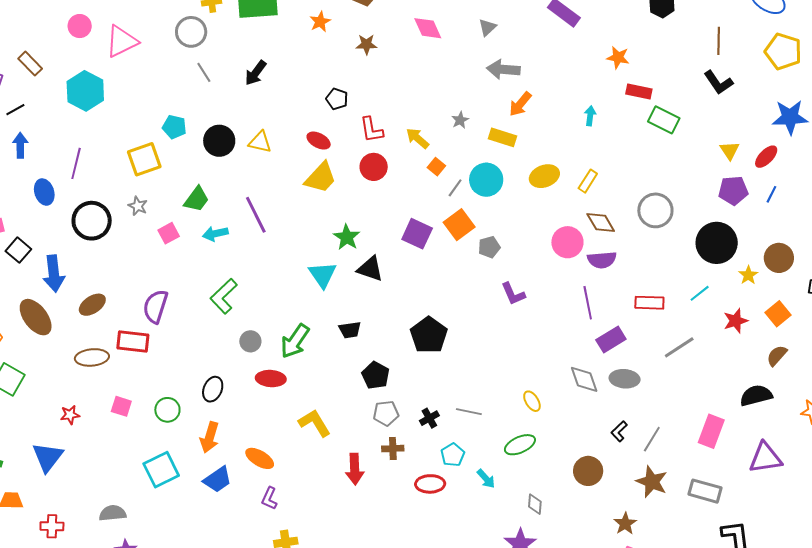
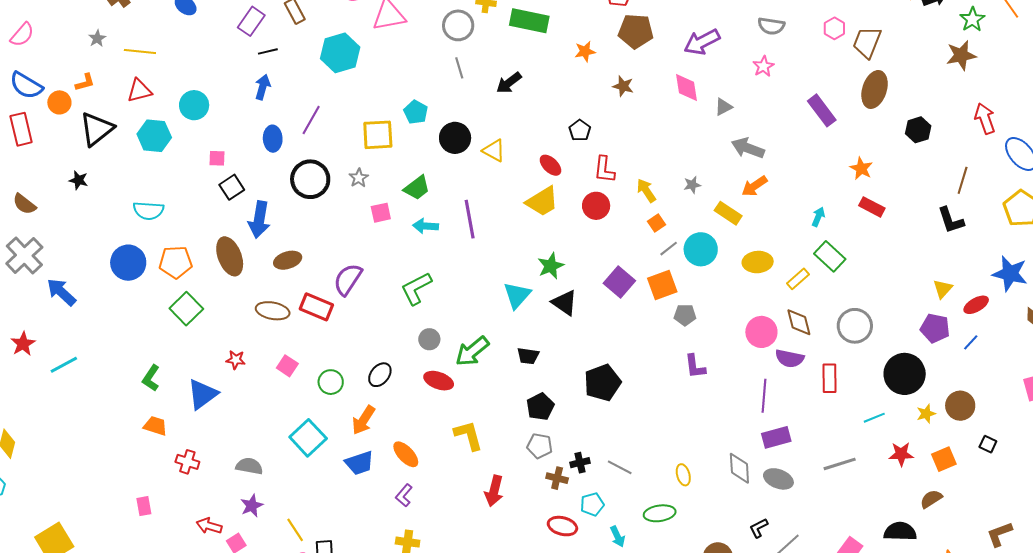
gray triangle: (487, 27) -> (723, 107), moved
green rectangle: (664, 120) -> (830, 256), moved
red rectangle: (649, 303) -> (830, 378), moved, turned 72
brown cross: (393, 449) -> (557, 478), moved
cyan square: (161, 470) -> (308, 438), turned -33

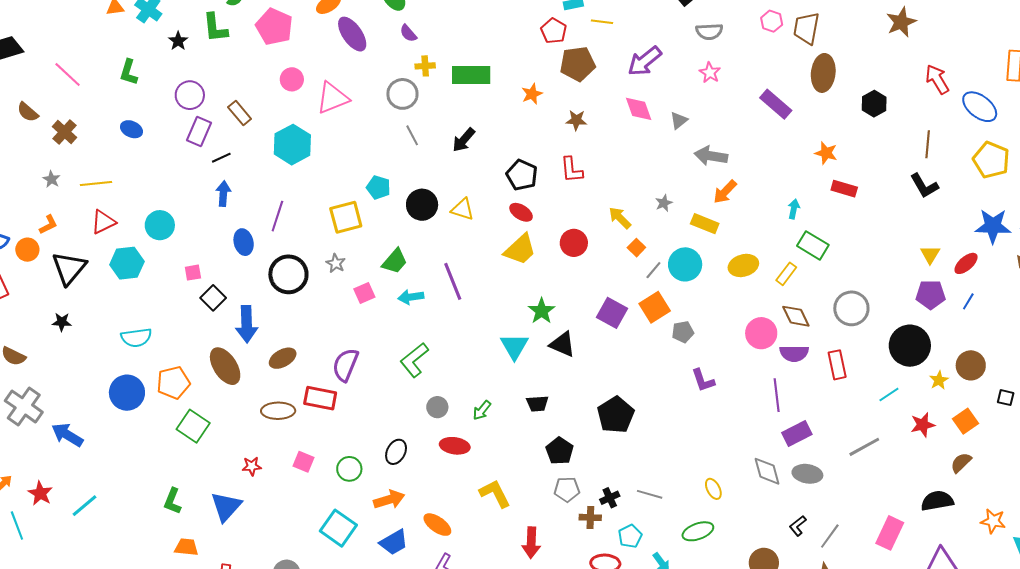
black pentagon: (580, 130) -> (522, 175), moved, size x1.4
red L-shape: (604, 169) -> (572, 170), moved
green arrow: (472, 351) -> (482, 410), size x0.6
orange arrow: (363, 420) -> (389, 500), turned -128

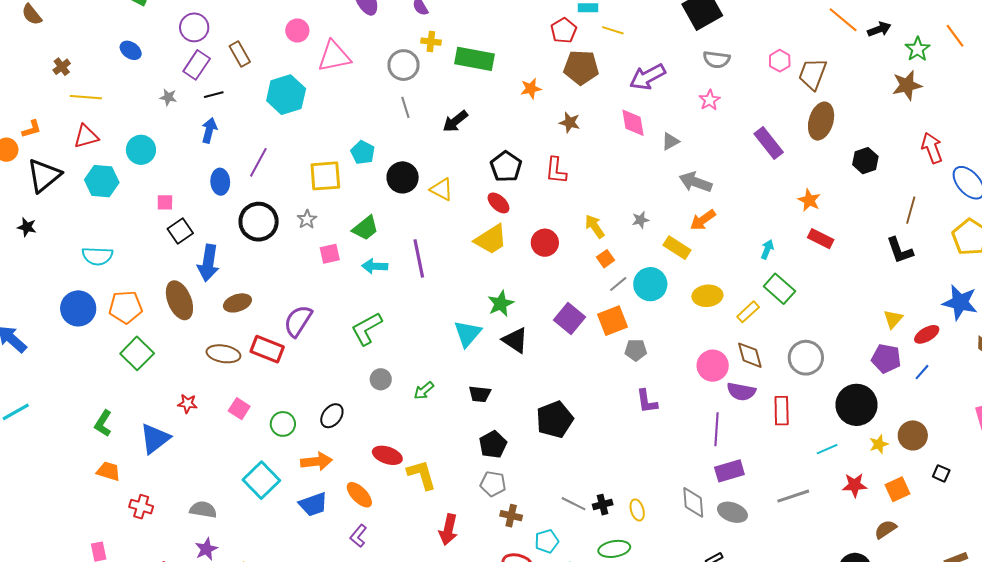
brown cross: (64, 132) -> (62, 67), moved, size x0.7
gray star: (51, 179) -> (168, 97), moved, turned -30
red ellipse: (455, 446) -> (387, 455), moved
black cross: (610, 498) -> (603, 505), moved

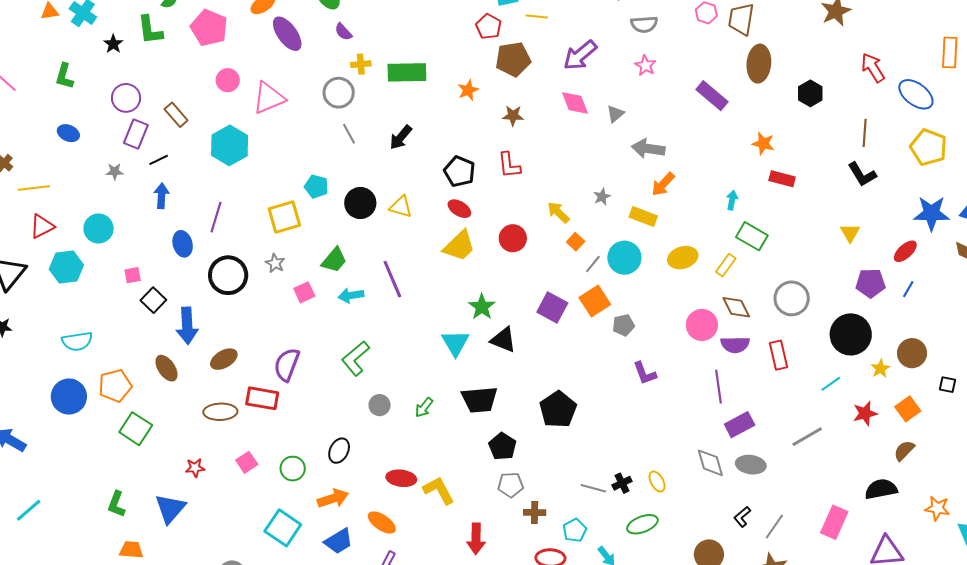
brown ellipse: (179, 300) -> (166, 368), size x0.7
yellow triangle: (893, 319) -> (850, 233), moved
black trapezoid: (480, 394) -> (479, 400), size x1.6
pink square: (239, 409) -> (247, 462), turned 35

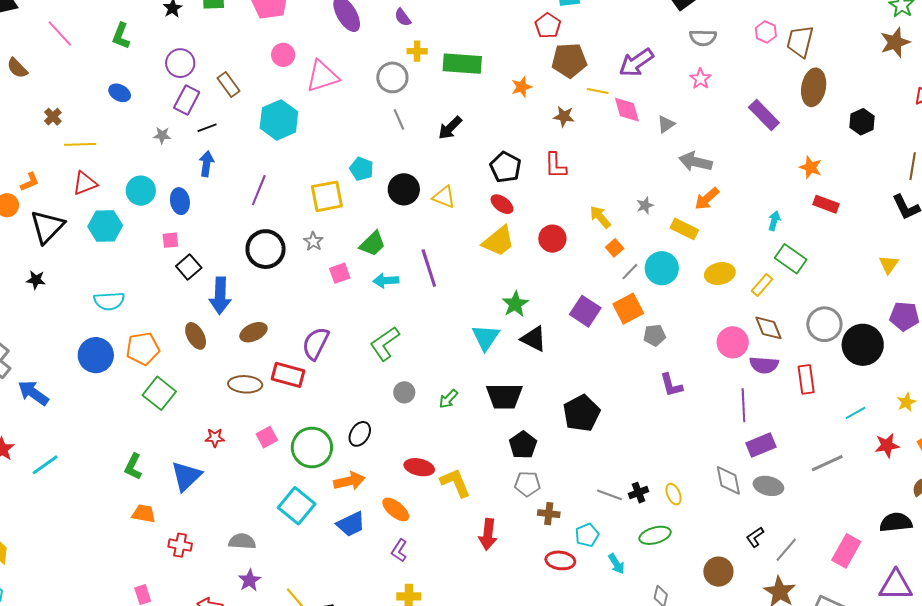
yellow line: (537, 17) -> (598, 91), moved
blue ellipse: (183, 244) -> (180, 201), moved
black circle: (851, 334) -> (863, 345), moved
green circle: (293, 469) -> (312, 448), size x1.6

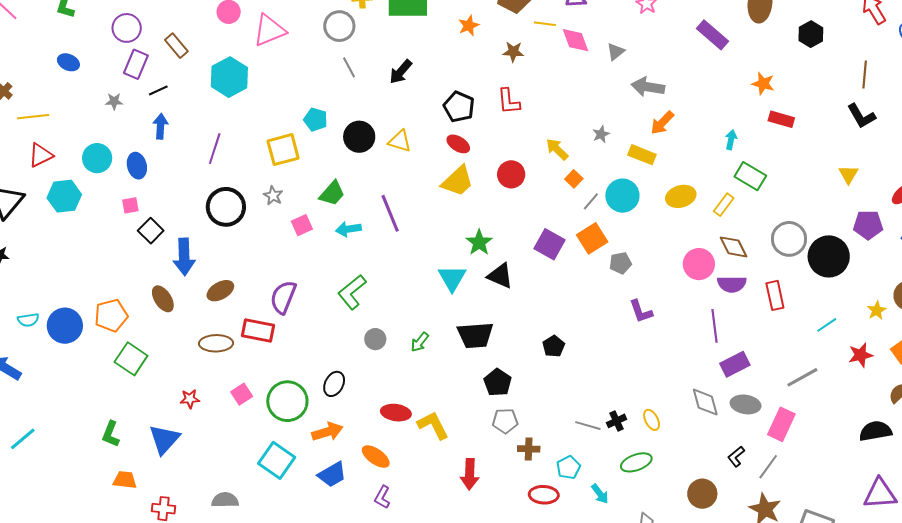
cyan semicircle: (109, 301) -> (28, 320), moved, size x0.7
black pentagon: (582, 413) -> (554, 346), size x0.6
pink rectangle: (846, 551) -> (781, 424), moved

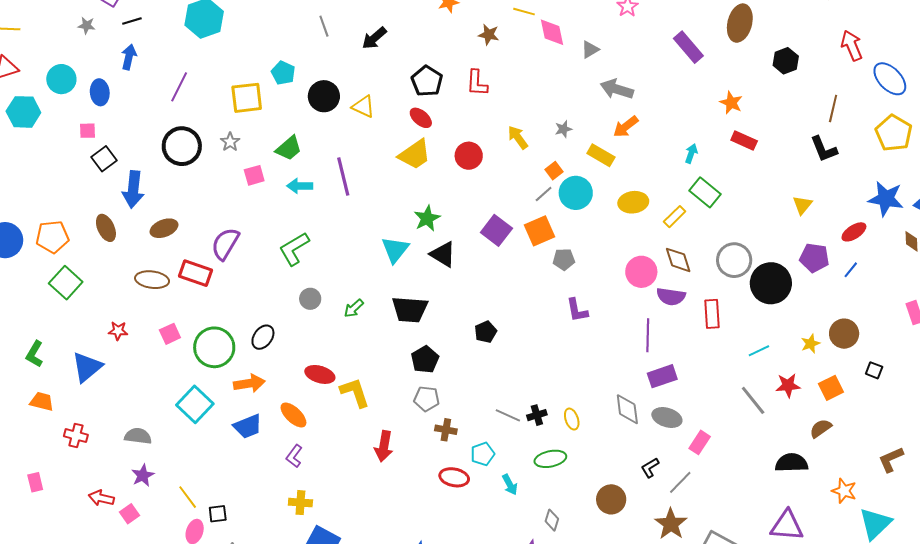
orange square: (574, 179) -> (554, 171), moved
gray line: (802, 377) -> (753, 400), moved, turned 72
pink rectangle: (781, 424) -> (700, 442), size x0.7

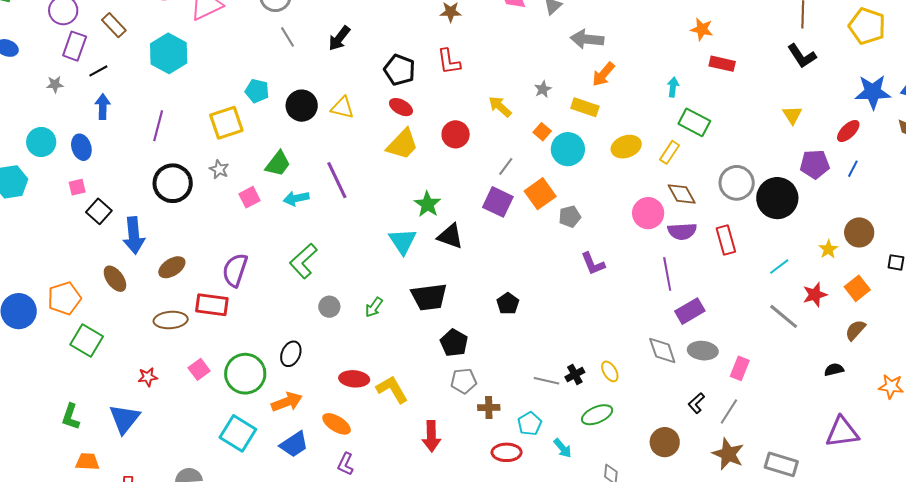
gray line: (544, 194) -> (506, 166), moved
black semicircle: (792, 463) -> (834, 370), size x0.6

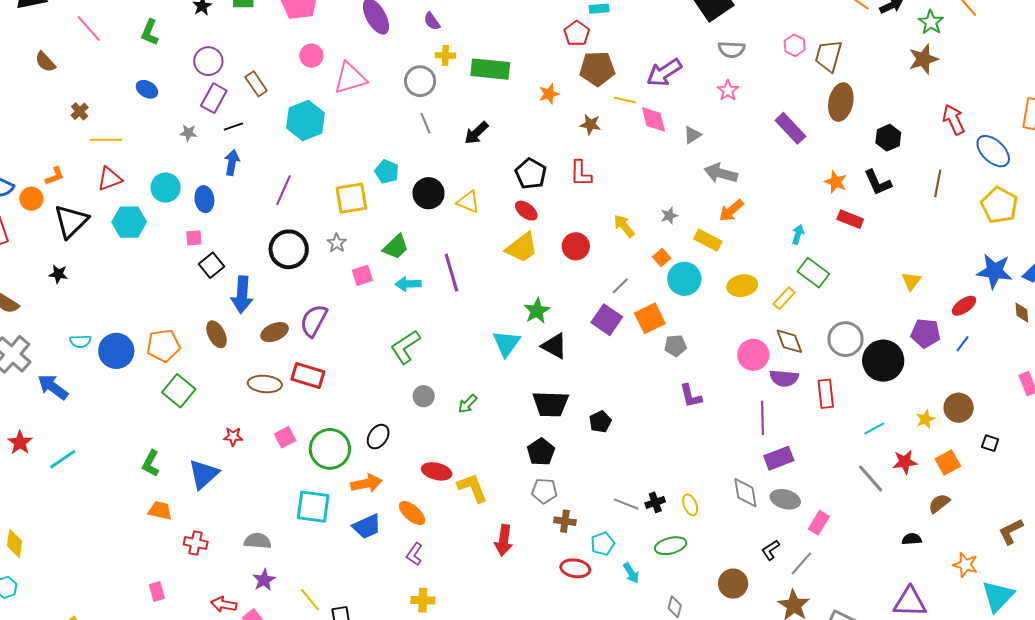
black L-shape: (802, 56) -> (878, 183), moved
purple semicircle: (235, 270) -> (314, 321), moved
black trapezoid: (429, 297) -> (551, 404), moved
cyan square: (238, 433) -> (313, 507), turned -33

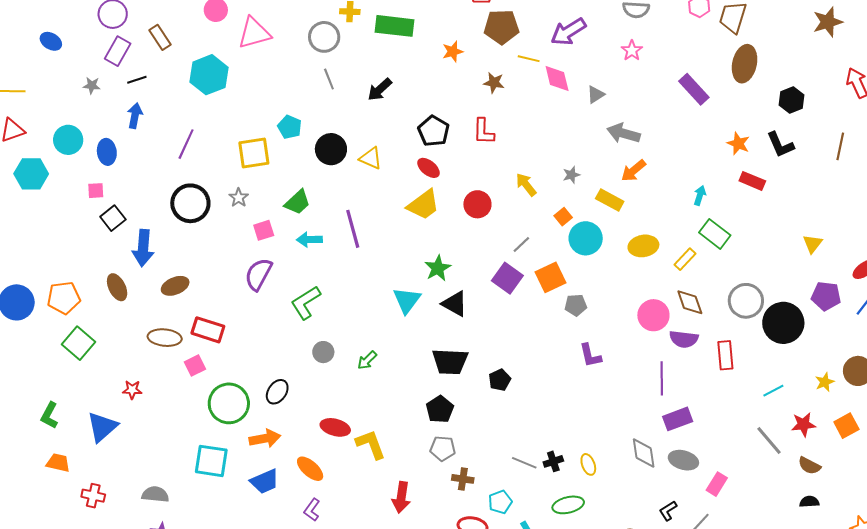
purple semicircle: (314, 321) -> (258, 274), moved
pink square: (285, 437) -> (195, 365), moved
brown semicircle: (939, 503) -> (809, 466), moved, turned -115

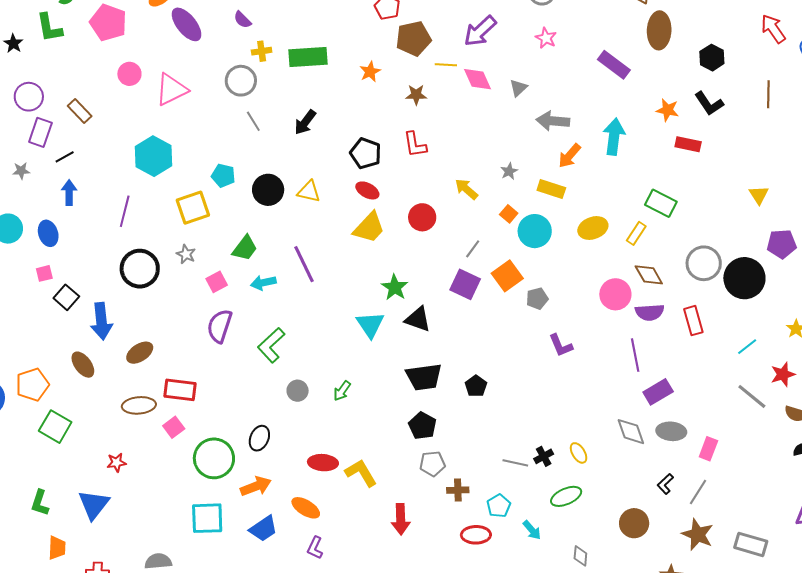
cyan hexagon: (209, 75) -> (153, 156), moved
cyan arrow: (700, 195) -> (614, 137), moved, size x1.8
orange trapezoid: (58, 463) -> (57, 548), turned 90

